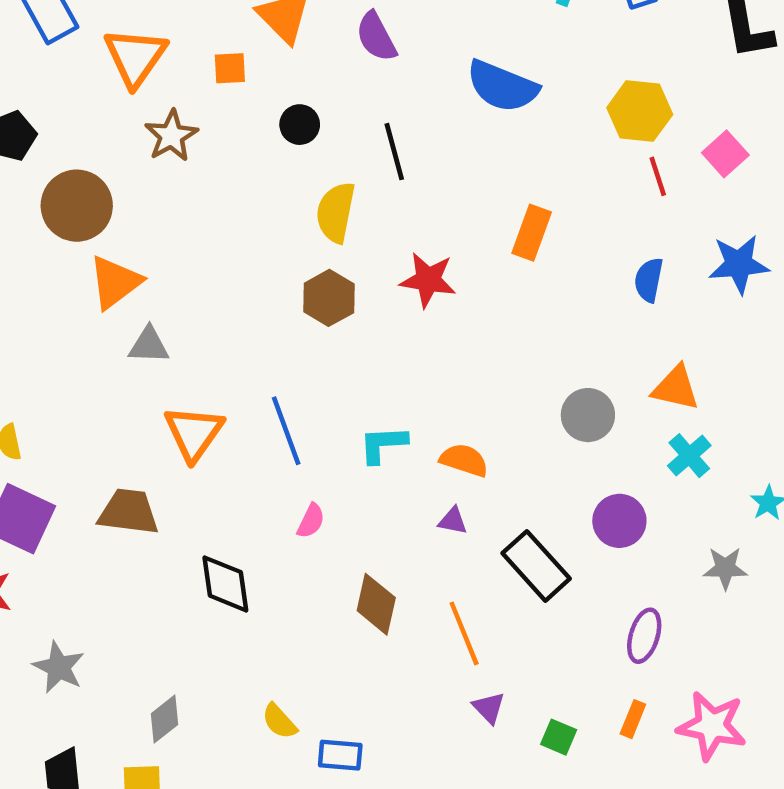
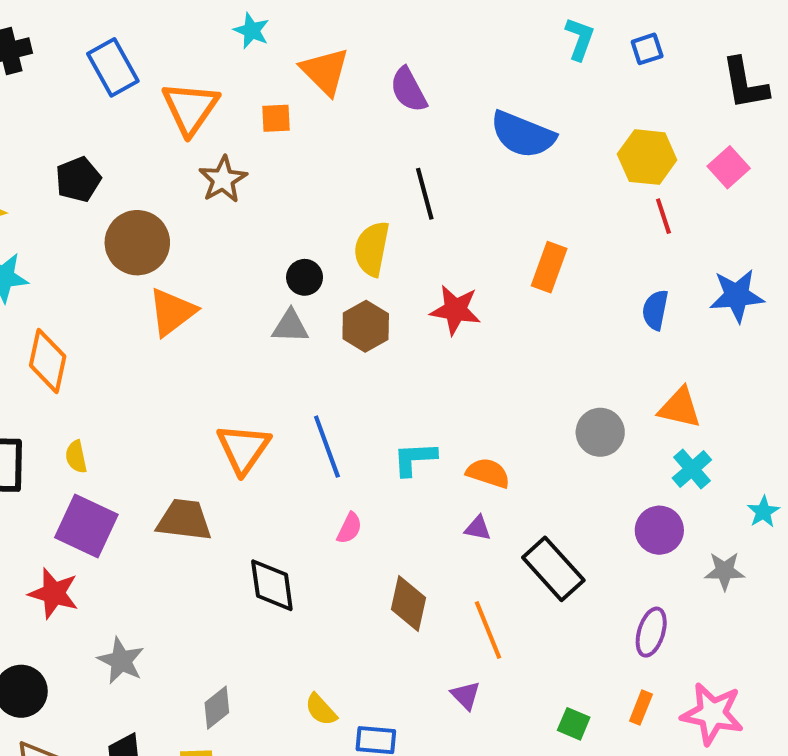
black circle: (300, 125) -> (305, 277), moved
pink square: (725, 154) -> (729, 167), moved
gray triangle: (149, 345) -> (290, 326), moved
purple circle: (619, 521) -> (659, 530), moved
purple triangle: (489, 708) -> (466, 695), moved

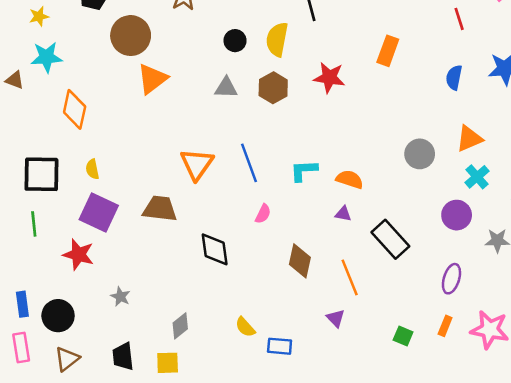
black circle: (305, 277) -> (235, 41), moved
orange triangle: (680, 408) -> (469, 139), turned -36
gray star: (121, 661) -> (120, 297), size x0.7

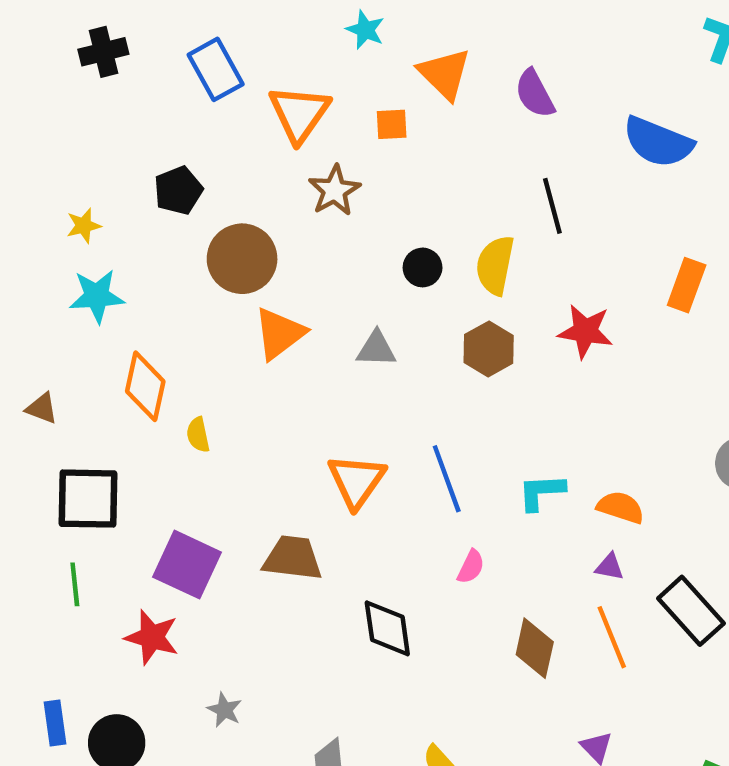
brown triangle: (15, 80) -> (42, 408), moved
gray triangle: (226, 88) -> (376, 349), moved
yellow semicircle: (92, 169) -> (198, 435), moved
orange line: (350, 277) -> (612, 637), moved

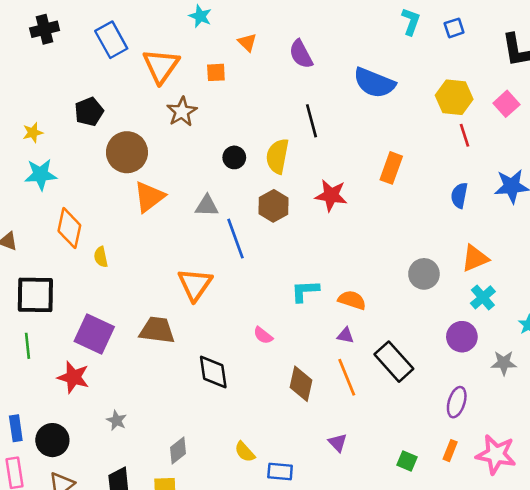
orange triangle: (445, 74) -> (247, 42), size x0.6
blue line: (447, 479) -> (236, 239), moved
pink semicircle: (471, 567) -> (263, 335), turned 102

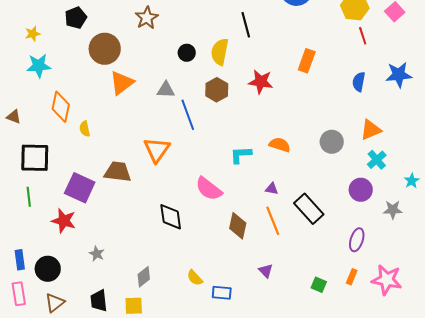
orange semicircle: (352, 300) -> (280, 145), moved
brown trapezoid: (157, 330) -> (118, 172), moved
pink semicircle: (263, 335) -> (209, 189), size x1.8

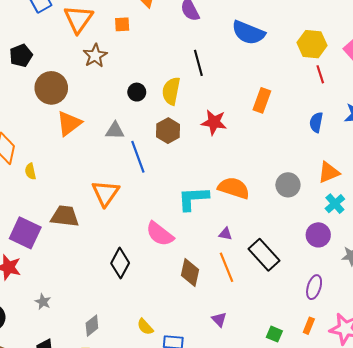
orange semicircle: (280, 145) -> (234, 188), size x1.4
cyan L-shape: (241, 155) -> (193, 198), size x1.4
black diamond: (171, 217) -> (120, 263), turned 36

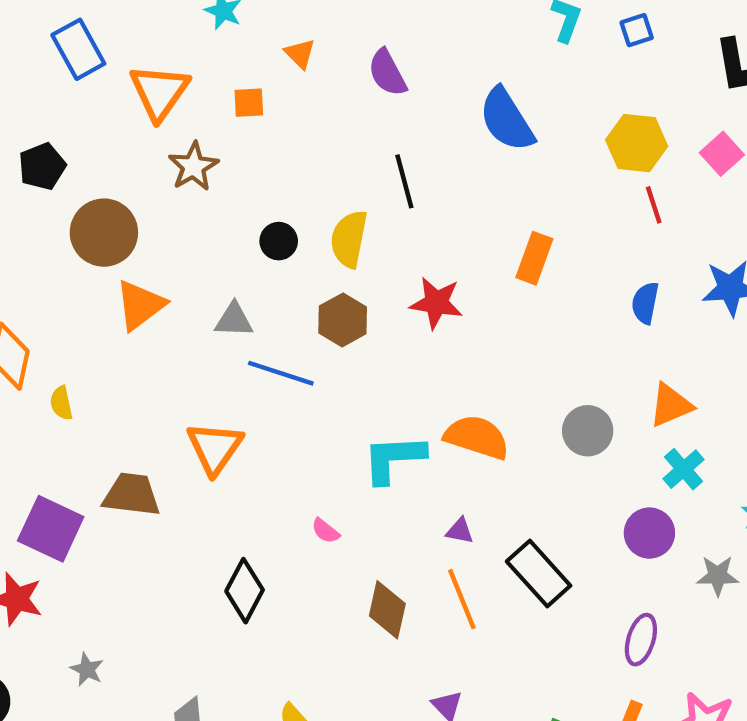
blue semicircle: (248, 33) -> (507, 120), turned 36
blue line: (138, 157) -> (281, 373), turned -52
pink semicircle: (160, 234) -> (326, 531), size x0.5

